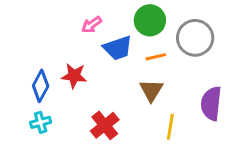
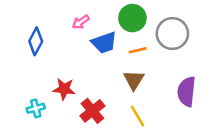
red star: (74, 76) -> (64, 89), moved
blue diamond: (41, 86) -> (36, 41), moved
yellow line: (170, 127) -> (138, 116), moved, turned -40

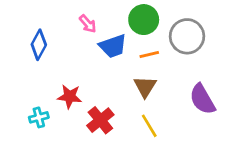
pink arrow: (81, 22) -> (88, 24), turned -96
purple semicircle: (187, 92) -> (202, 99), turned -36

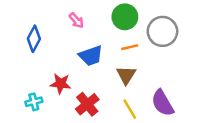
blue trapezoid: (113, 46) -> (91, 56), moved
purple semicircle: (202, 99) -> (162, 103), moved

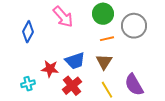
pink arrow: (76, 20) -> (63, 17), size x1.6
blue trapezoid: (91, 56) -> (75, 61), moved

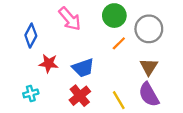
orange line: (107, 39) -> (119, 43), turned -32
brown triangle: (104, 62) -> (149, 67), moved
red star: (50, 69) -> (49, 63), moved

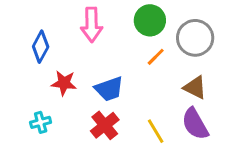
pink arrow: (70, 19) -> (92, 25), turned 40
brown triangle: (149, 67) -> (195, 87), turned -36

